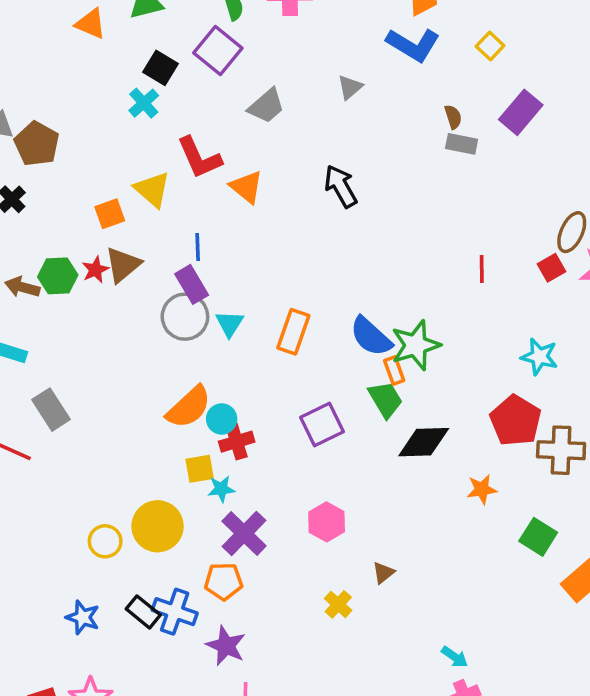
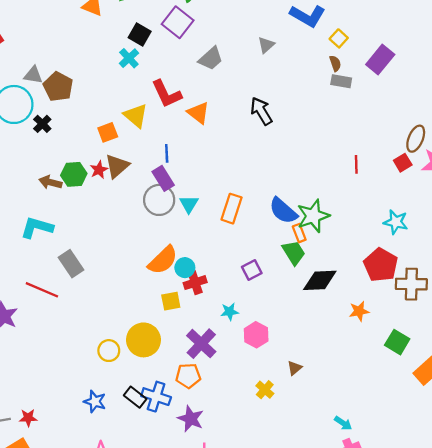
yellow square: (490, 46) -> (339, 38), moved
purple square: (322, 424) -> (252, 270), size x0.7
cyan star: (221, 489) -> (230, 312), moved

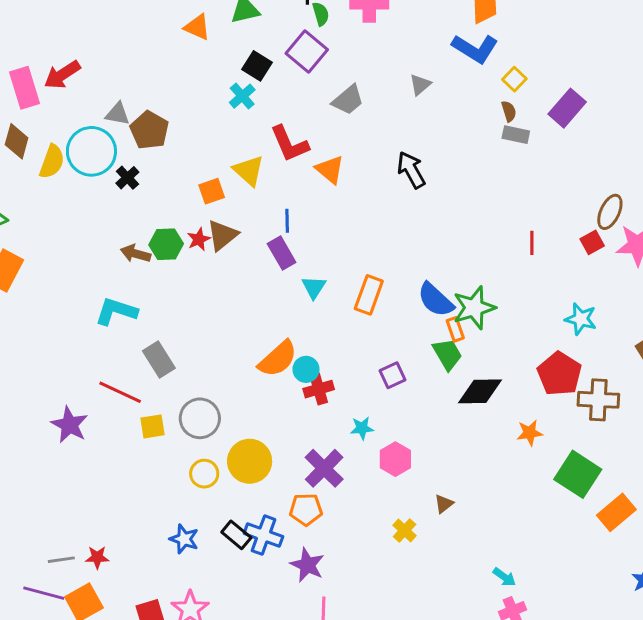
gray circle: (159, 200) -> (200, 418), moved
yellow square: (171, 301) -> (152, 426), moved
green square: (397, 342) -> (578, 474), size x1.4

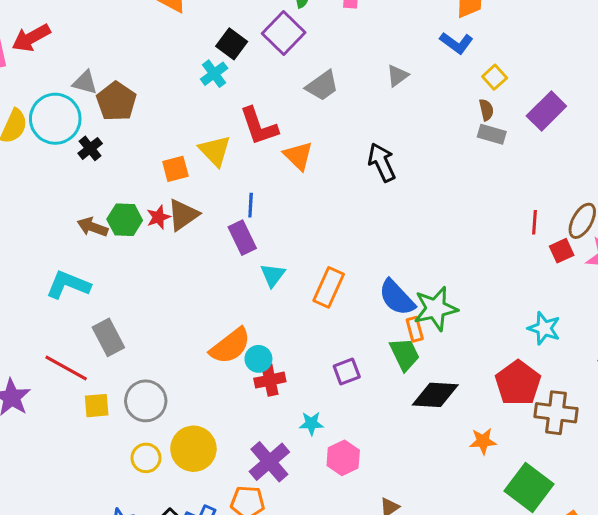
blue L-shape: (475, 49) -> (457, 43), size x0.7
red line: (532, 243) -> (535, 222), moved

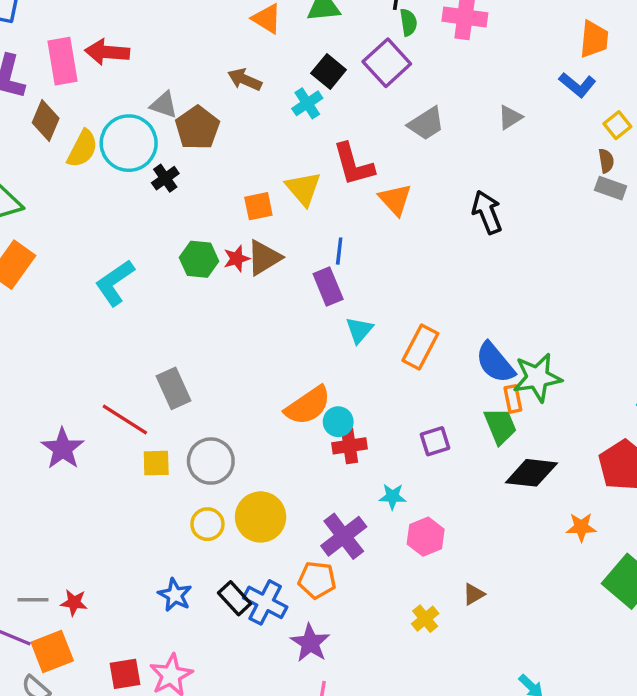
red arrow: (31, 38) -> (107, 52), turned 30
brown arrow: (93, 227) -> (245, 80), moved
cyan L-shape: (68, 285) -> (115, 283), moved, turned -60

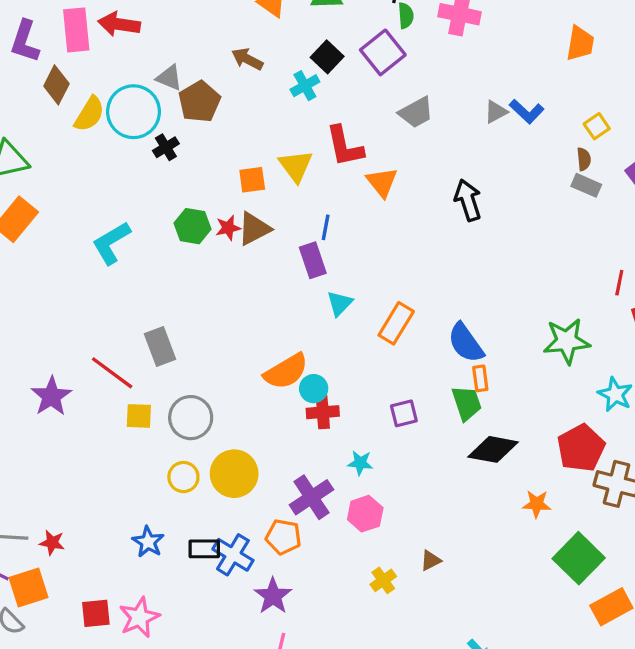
blue L-shape: (577, 85) -> (527, 111), moved
green star: (537, 377) -> (567, 341), moved
pink hexagon: (426, 537) -> (365, 514), moved
black rectangle: (235, 598) -> (204, 549), turned -52

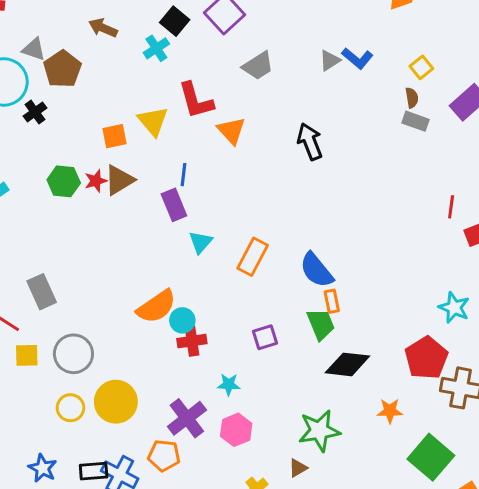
green star: (567, 341) -> (319, 431), moved

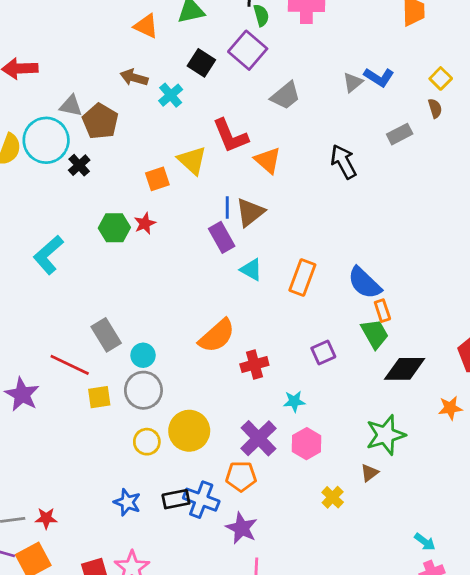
cyan cross: (156, 48) -> (171, 95), moved
gray rectangle: (415, 121) -> (400, 134), moved, turned -40
brown triangle: (119, 180) -> (250, 212), moved
cyan triangle: (201, 242) -> (251, 270), turned -35
cyan circle: (182, 320) -> (143, 355), moved

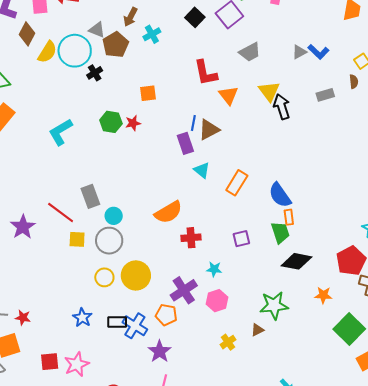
brown arrow: (134, 78) -> (130, 17), moved, turned -90
cyan cross: (171, 95) -> (152, 34), moved
yellow triangle: (192, 160) -> (269, 91), moved

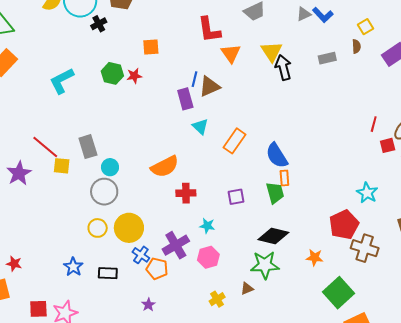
red line: (61, 213) -> (45, 147), moved
yellow square: (77, 239) -> (62, 166), moved
black diamond: (297, 261) -> (273, 236), moved
blue cross: (135, 326) -> (141, 255), moved, size x0.7
purple star: (160, 351) -> (148, 305), size x0.6

